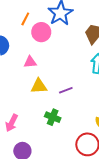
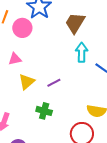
yellow triangle: (39, 86) -> (27, 82), turned -30

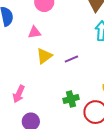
green cross: (44, 111) -> (71, 99), moved, turned -35

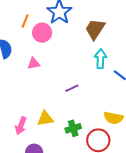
yellow triangle: (44, 56) -> (45, 119), moved, turned 30

